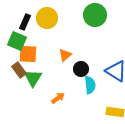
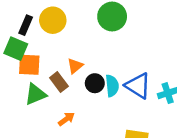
brown rectangle: (19, 70) -> (59, 82), moved
green triangle: (33, 78) -> (35, 94), turned 36
cyan semicircle: (90, 85) -> (112, 86), moved

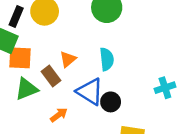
black circle: (95, 83) -> (111, 102), moved
cyan semicircle: (112, 86) -> (107, 59), moved
blue triangle: (138, 86) -> (90, 92), moved

